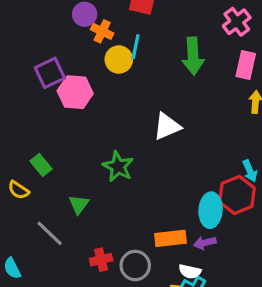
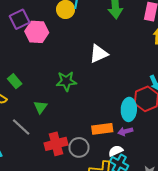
green star: (118, 167) -> (66, 81), turned -30
red cross: (101, 260) -> (56, 144), size x1.5
white semicircle: (190, 271) -> (116, 151), turned 144

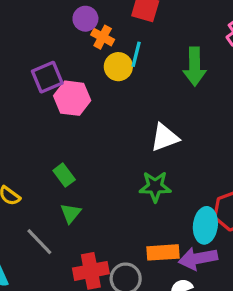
green rectangle: (15, 81) -> (64, 175), moved
green star: (66, 81) -> (155, 187), moved
purple arrow: (125, 131) -> (198, 258), size x1.6

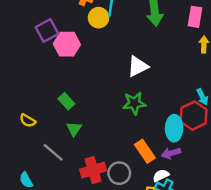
orange rectangle: (163, 252) -> (145, 151), turned 65
purple arrow: (198, 258) -> (171, 153), size x0.7

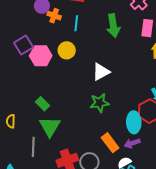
yellow circle: (99, 18) -> (67, 50), moved
yellow semicircle: (28, 121) -> (11, 121), turned 64
green triangle: (74, 129) -> (50, 127), size x1.6
gray line: (53, 152) -> (33, 147), turned 54

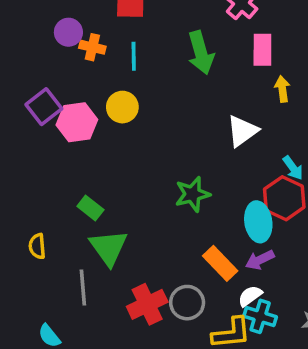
white triangle: (101, 72) -> (242, 131), moved

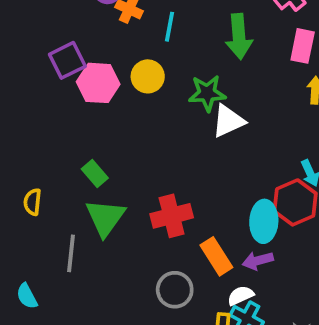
white triangle: (242, 131) -> (228, 121), moved
green star: (193, 194) -> (207, 93), moved
red cross: (147, 304) -> (172, 216), moved

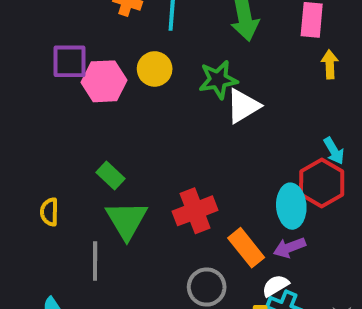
purple square: (67, 60) -> (70, 61), turned 33

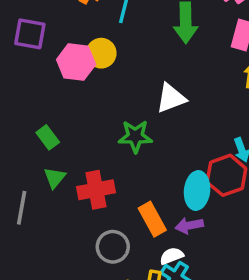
green star: (218, 80) -> (135, 136), moved
pink hexagon: (104, 81) -> (76, 62), moved
red cross: (195, 211) -> (96, 190), moved
green triangle: (127, 220) -> (55, 178), size x0.6

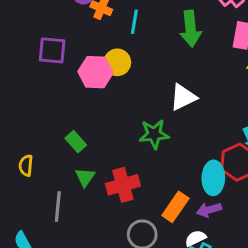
orange rectangle: (152, 219) -> (175, 207), turned 68

